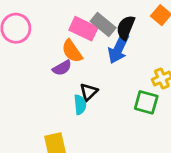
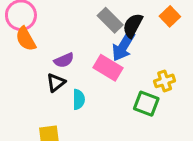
pink rectangle: (83, 29) -> (108, 68), moved
orange semicircle: (72, 51) -> (26, 39), moved
black triangle: (89, 92) -> (56, 83), moved

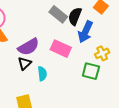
blue arrow: (123, 46) -> (85, 32), moved
purple semicircle: (64, 60) -> (29, 47), size x1.5

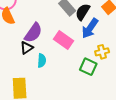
purple semicircle: (29, 47) -> (33, 33), turned -35

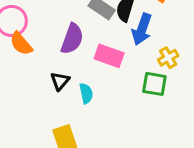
purple semicircle: (33, 33) -> (72, 39), moved

